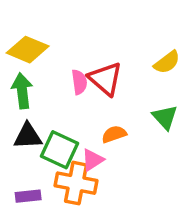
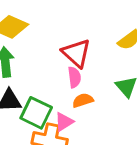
pink semicircle: (79, 82) -> (74, 77), moved

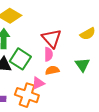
green square: (36, 113) -> (20, 59), moved

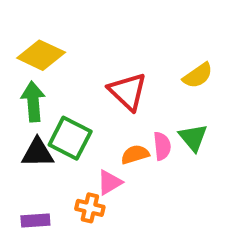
pink semicircle: (48, 54) -> (162, 146), moved
orange cross: (27, 95) -> (90, 208), size x0.6

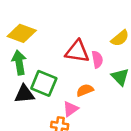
red triangle: (128, 91) -> (77, 51), turned -30
pink semicircle: (162, 146) -> (97, 59), moved

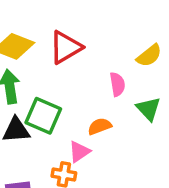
red triangle: (77, 51) -> (66, 47), moved, turned -40

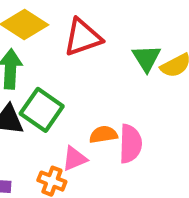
pink semicircle: (117, 84) -> (130, 144), moved, size x1.4
green triangle: (148, 109) -> (147, 58), moved

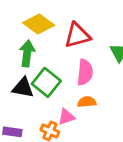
pink semicircle: (130, 144) -> (85, 72), moved

